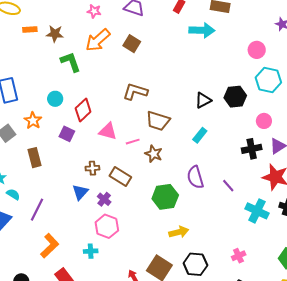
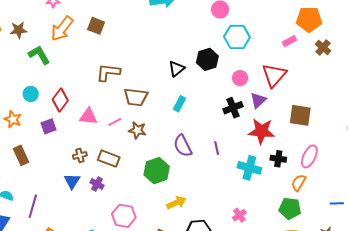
purple square: (67, 134) -> (48, 126), turned -35
purple line: (228, 186) -> (217, 148), turned 40
pink hexagon: (107, 226) -> (124, 216), moved

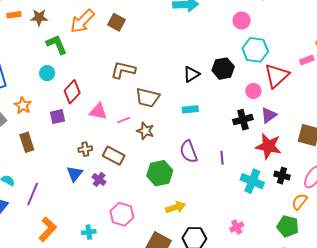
red triangle: (274, 75) -> (277, 76), moved
cyan circle: (31, 94) -> (47, 73), moved
cyan rectangle: (180, 104) -> (190, 109), turned 49

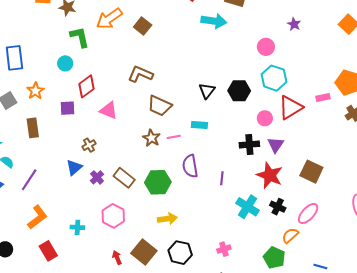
black triangle: (191, 74) -> (207, 91), turned -30
purple triangle: (269, 115) -> (276, 145), turned -30
pink line: (124, 120) -> (174, 137), moved
brown cross: (85, 149) -> (89, 145), turned -32
brown rectangle: (114, 156) -> (124, 178), moved

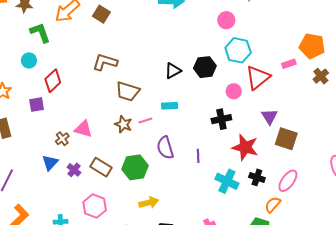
black triangle: (207, 91) -> (173, 71), turned 30
pink triangle: (109, 110) -> (83, 129), moved
purple triangle: (276, 145) -> (269, 117), moved

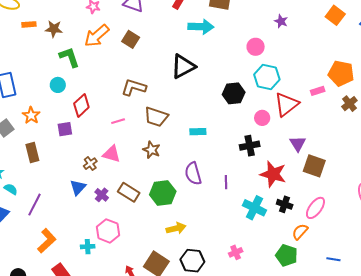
black triangle: (173, 71) -> (183, 66), moved, size x1.5
pink line: (145, 121) -> (118, 121), moved
pink hexagon: (95, 206) -> (108, 231), moved

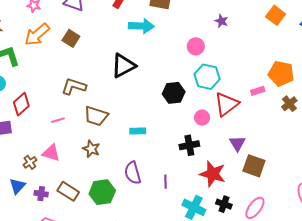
purple cross: (102, 195) -> (41, 194), turned -32

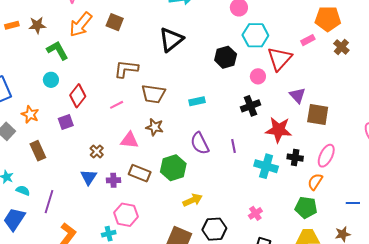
pink triangle: (51, 153) -> (129, 140), moved

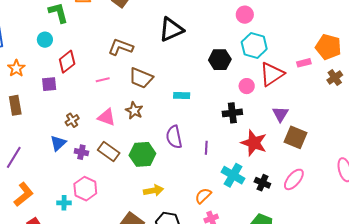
black cross: (295, 158) -> (262, 183), moved
orange semicircle: (315, 182) -> (203, 196), moved

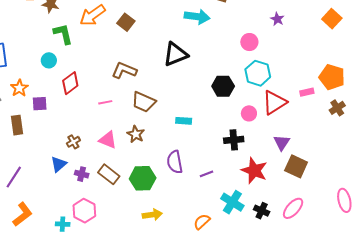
purple square: (49, 84) -> (40, 104), moved
purple line: (206, 148) -> (207, 174), turned 64

